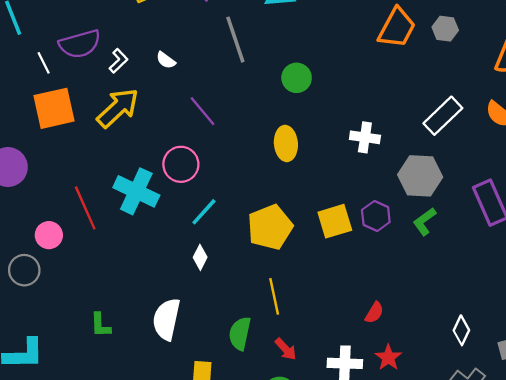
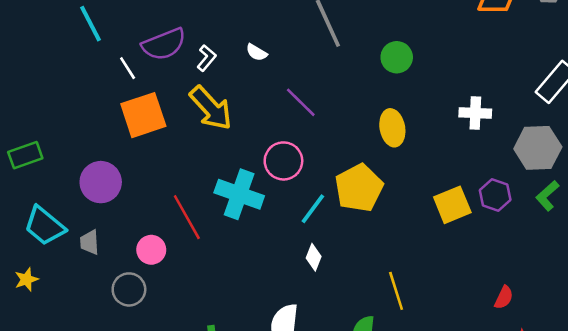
yellow arrow: (118, 108) -> (211, 108), turned 96
yellow pentagon: (270, 227) -> (359, 188), moved

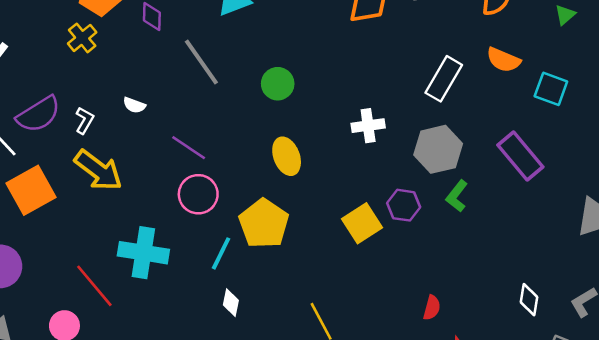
pink circle: (283, 161) -> (198, 194), moved

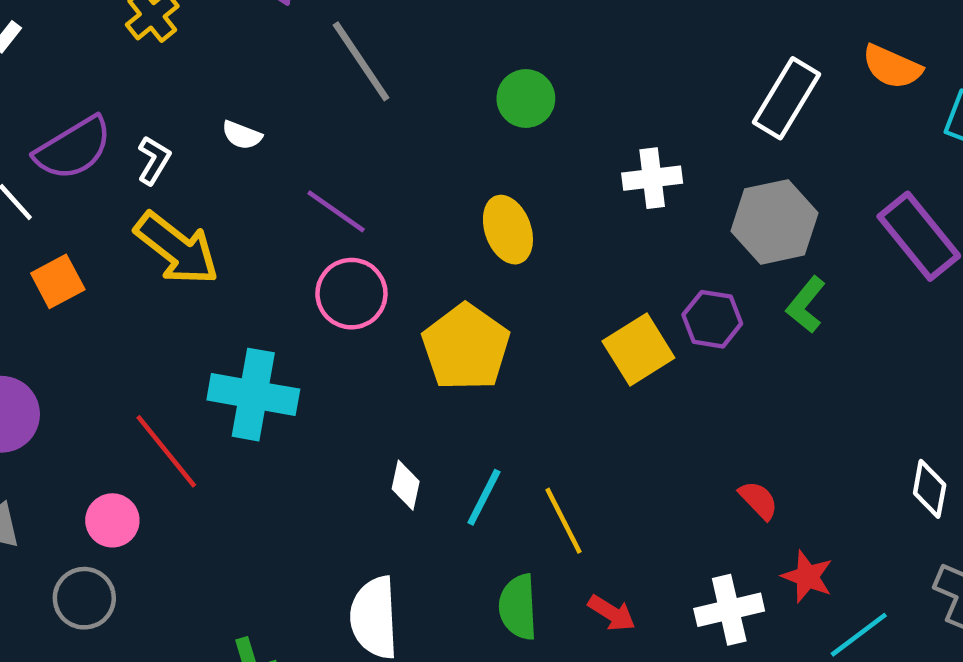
green circle: (278, 84) -> (526, 98), moved
orange square: (31, 190) -> (58, 281), size x0.6
cyan line: (221, 253) -> (484, 497), moved
red semicircle: (432, 308) -> (758, 500), turned -60

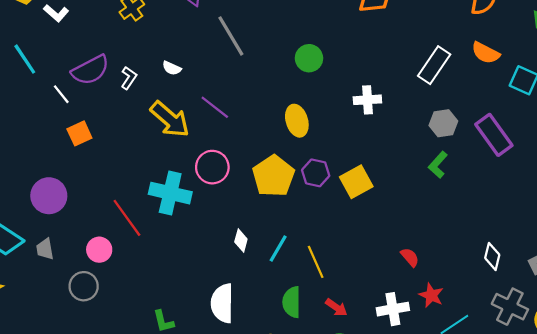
gray hexagon: (775, 222) -> (443, 123), moved, size x0.7
yellow arrow: (177, 249) -> (170, 119), moved
pink circle: (351, 294) -> (212, 167), moved
purple hexagon: (712, 319) -> (316, 173), moved

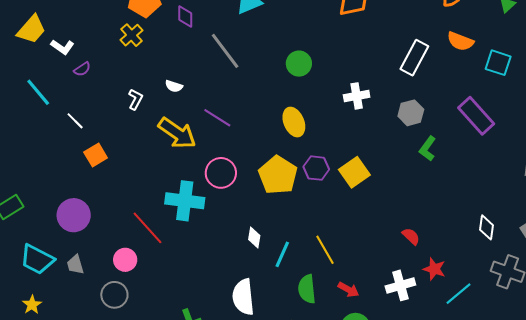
purple semicircle: (90, 70) -> (82, 69), moved, size x0.5
gray hexagon: (443, 123) -> (411, 113), moved
cyan line: (278, 248) -> (282, 254), moved

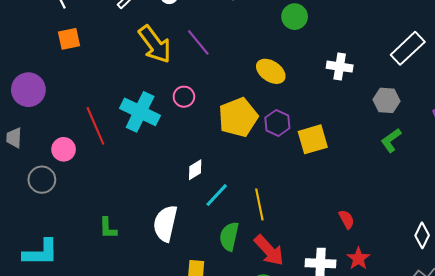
yellow ellipse: (294, 122) -> (271, 71), turned -52
pink circle: (221, 173) -> (184, 97), size x0.7
white diamond: (254, 238) -> (195, 170), turned 30
red arrow: (348, 290) -> (269, 250), size x1.6

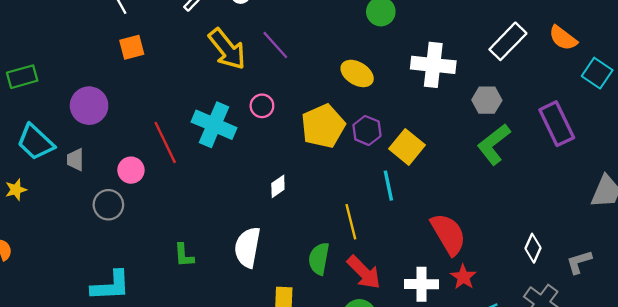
white cross: (340, 67) -> (433, 65), size x1.5
yellow square: (313, 139) -> (407, 147), turned -32
green L-shape: (391, 140) -> (494, 144), size x1.5
cyan line: (217, 195) -> (388, 186), moved, turned -52
red semicircle: (347, 219) -> (448, 234), size x2.0

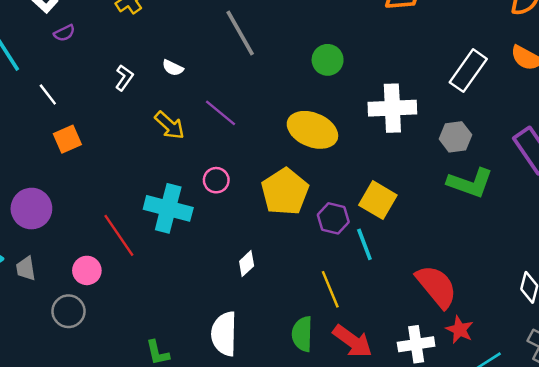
yellow arrow: (227, 49) -> (170, 125), size x0.7
yellow ellipse: (357, 73) -> (312, 130), size x1.4
purple hexagon: (367, 130) -> (333, 218), moved
green L-shape: (494, 144) -> (470, 183), turned -114

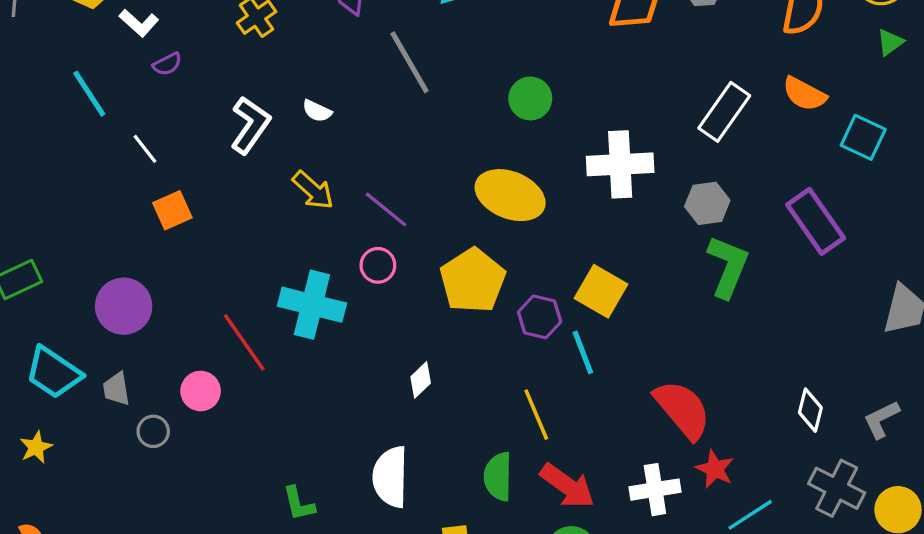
white L-shape: (124, 78) -> (250, 125), size x1.6
purple line: (220, 113) -> (386, 210), moved
green L-shape: (470, 183) -> (728, 267), turned -87
gray circle: (68, 311) -> (153, 431), moved, size x0.7

